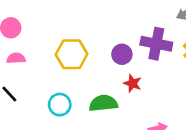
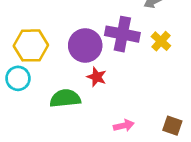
purple circle: (122, 54) -> (85, 45), size x1.5
cyan circle: (60, 105) -> (18, 78), moved

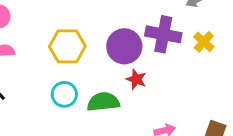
cyan circle: (18, 78) -> (64, 94), moved

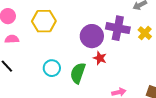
yellow hexagon: (67, 46) -> (44, 21), moved
green semicircle: (103, 102) -> (78, 73), turned -65

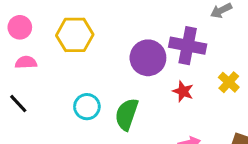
yellow cross: (145, 33) -> (229, 82), moved
red star: (100, 58) -> (183, 91), moved

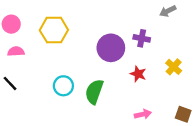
purple cross: (188, 46) -> (142, 38), size x0.6

